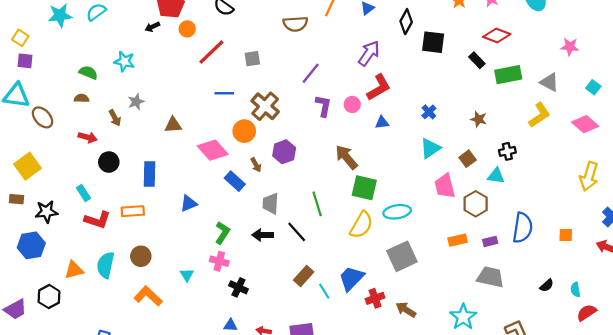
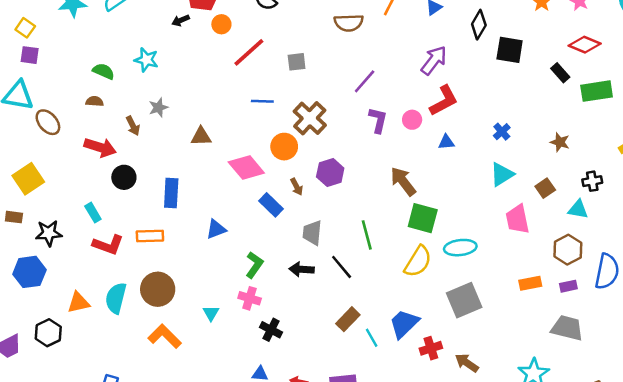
red arrow: (88, 137) -> (100, 147), size x1.4
brown hexagon: (476, 204) -> (568, 250), moved
brown circle: (141, 256) -> (158, 289), size x1.4

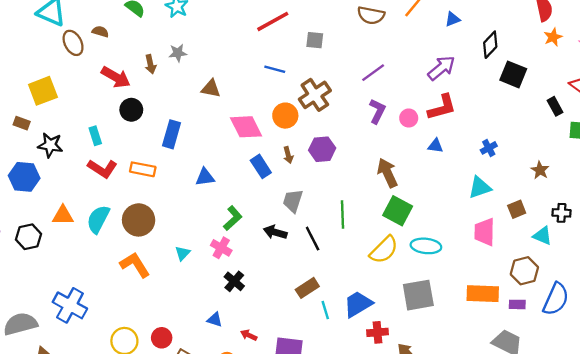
brown semicircle: (95, 101) -> (100, 32), moved
orange rectangle: (530, 283) -> (483, 294), size x1.5

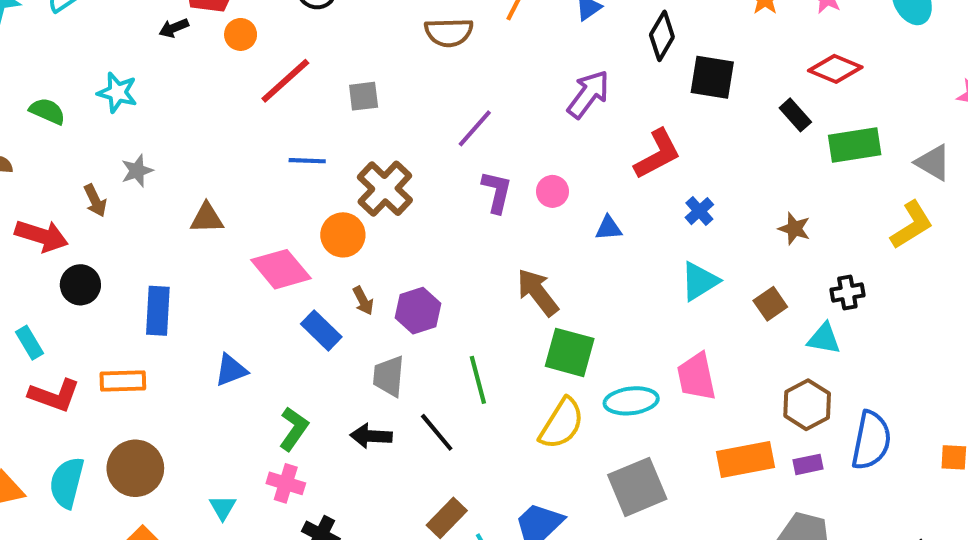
red L-shape: (442, 107) -> (657, 154), moved
purple hexagon: (322, 149) -> (418, 311), moved
pink trapezoid: (485, 232) -> (696, 377), moved

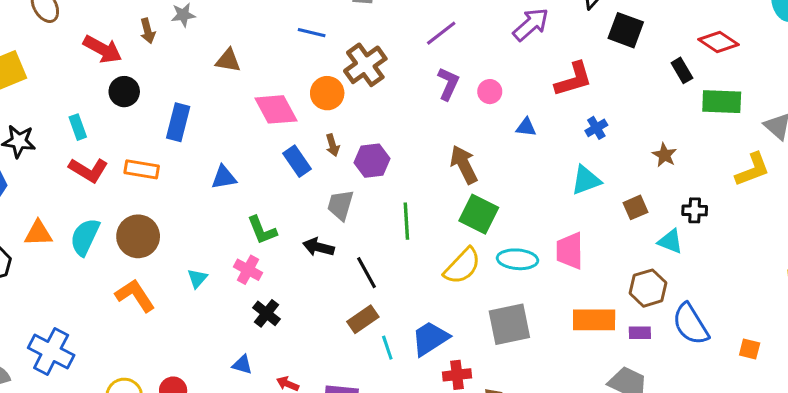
green L-shape: (294, 429) -> (262, 230), turned 112
black line: (437, 432) -> (366, 273), moved
blue semicircle: (871, 440) -> (691, 324), turned 126

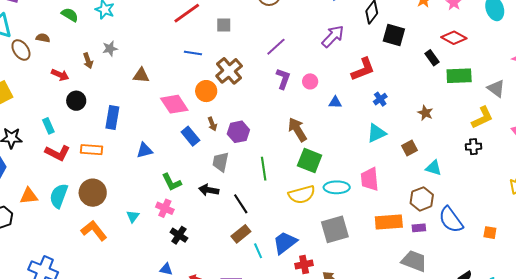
red arrow: (102, 49) -> (60, 75), size x0.7
black cross: (695, 210) -> (473, 147), moved
yellow semicircle: (462, 266) -> (302, 195), turned 36

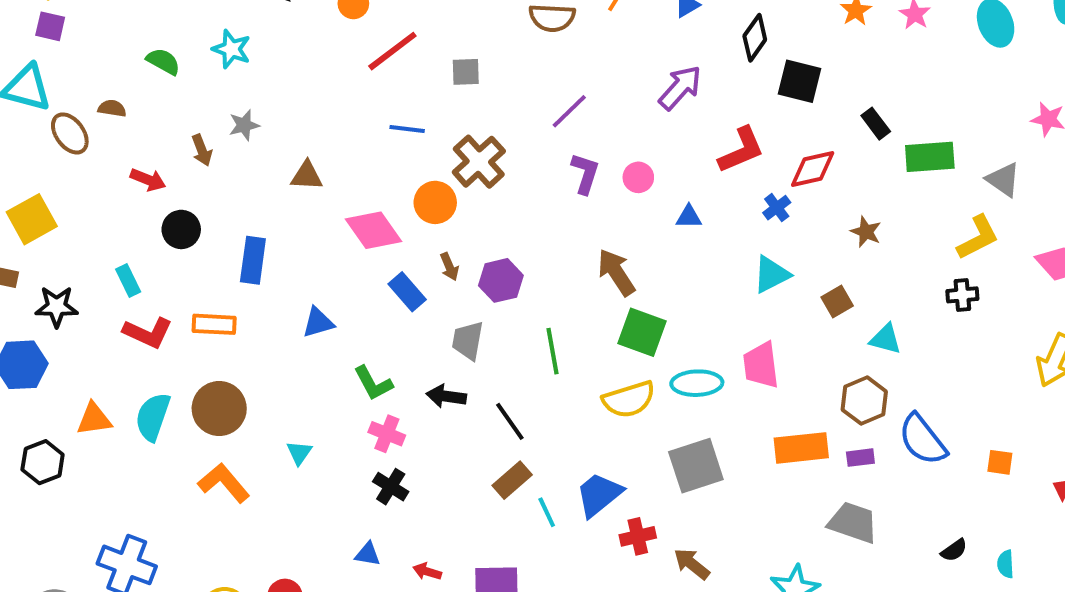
red diamond: (454, 38) -> (813, 169), moved, turned -40
pink cross: (165, 208) -> (387, 434), moved

